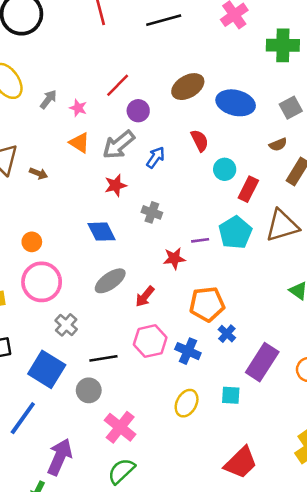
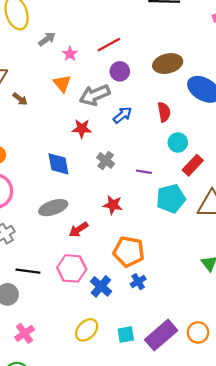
purple line: (200, 240) -> (144, 172), moved
purple rectangle: (262, 362) -> (161, 335), moved
cyan square: (231, 395) -> (126, 334), turned -30
pink cross: (120, 427) -> (25, 333), size x0.7

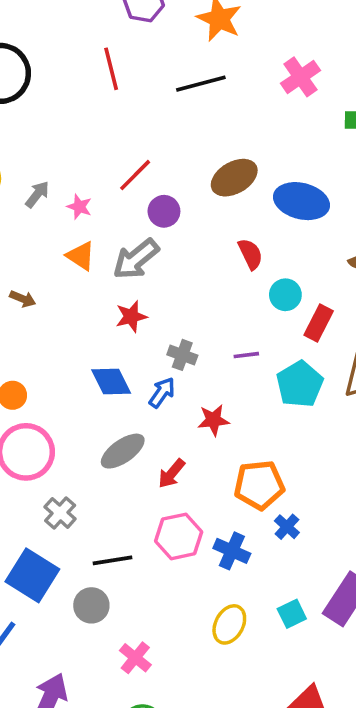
blue arrow: (123, 115) -> (162, 393), moved

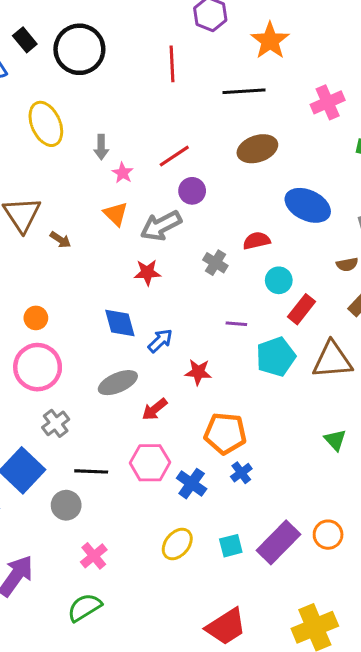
brown ellipse: (234, 178) -> (257, 149), moved
gray arrow: (37, 194) -> (101, 147), moved, turned 130
red semicircle: (250, 254) -> (257, 241), turned -88
gray cross: (182, 355) -> (215, 263), moved

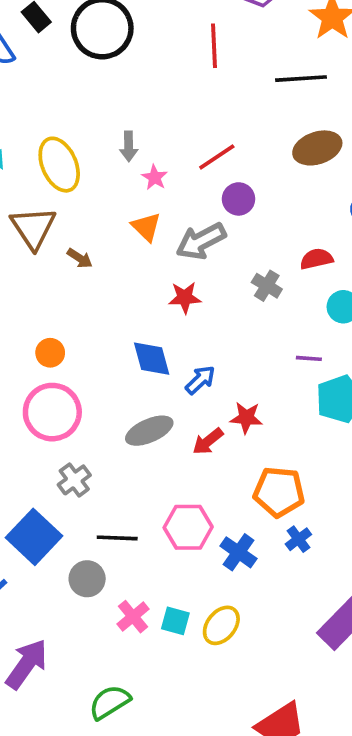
yellow ellipse: (46, 124) -> (59, 165), moved
purple line: (236, 324) -> (309, 358), moved
red arrow: (155, 409) -> (208, 441), moved
cyan square: (231, 546) -> (175, 621), moved, turned 30
pink cross: (94, 556) -> (133, 617), moved

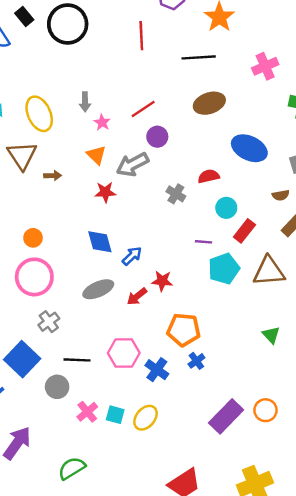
brown arrow: (80, 258) -> (53, 176), turned -35
red star: (185, 298) -> (105, 192), moved

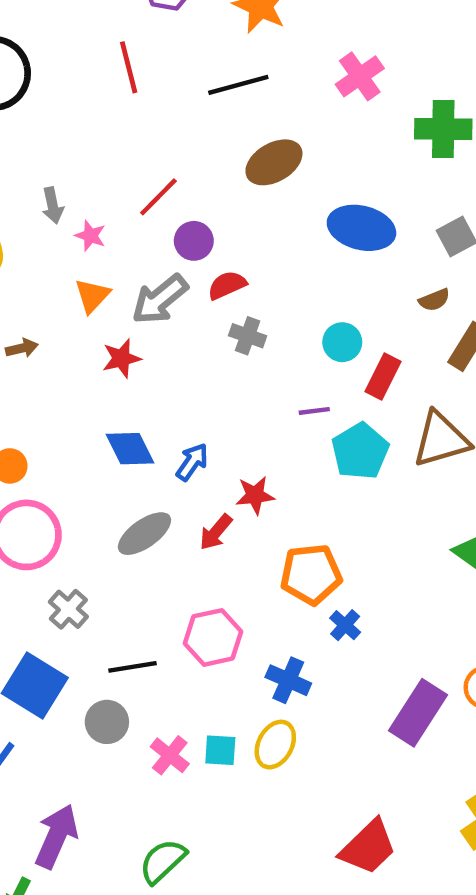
orange triangle: (96, 155) -> (92, 296), turned 40
red semicircle: (209, 176) -> (227, 285), moved
blue cross: (157, 370) -> (288, 680), moved

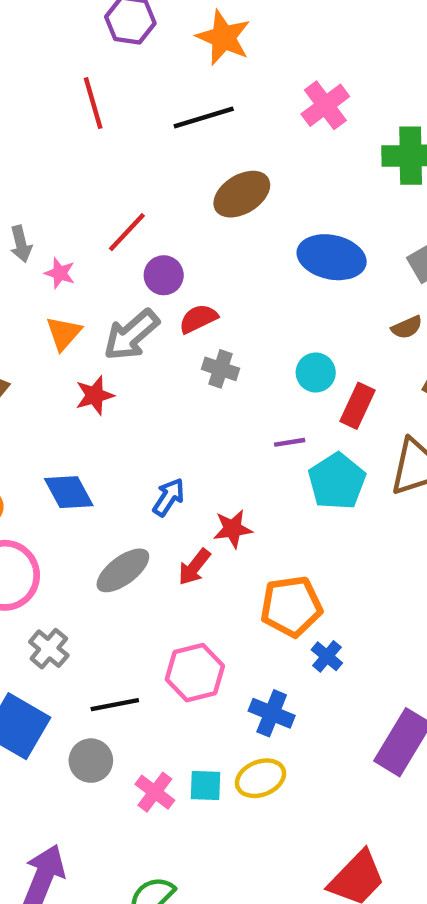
blue diamond: (130, 449) -> (69, 492), moved
yellow ellipse: (275, 745) -> (260, 778), turned 42

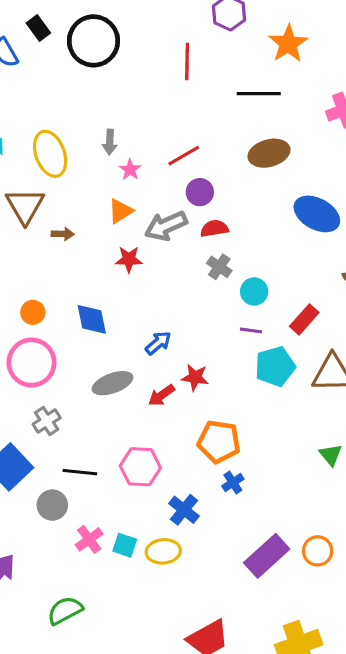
cyan circle: (316, 373) -> (254, 291), moved

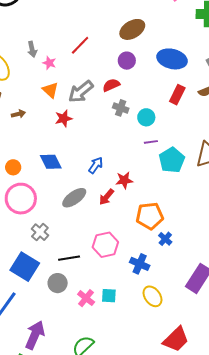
purple circle: (200, 192) -> (127, 61), moved
orange triangle: (120, 211) -> (50, 90), turned -30
red rectangle: (304, 319) -> (177, 95), moved
yellow ellipse: (163, 551) -> (152, 296), moved, turned 75

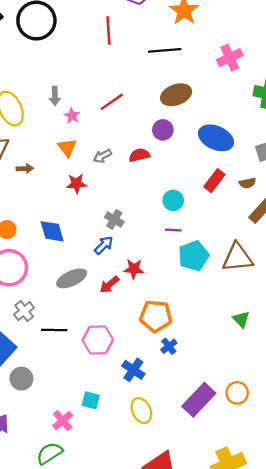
gray arrow: (81, 92) -> (102, 156), size x0.6
gray cross: (121, 108) -> (114, 219), moved
black line: (69, 258) -> (54, 330), moved
gray circle: (58, 283) -> (21, 379), moved
pink cross: (86, 298) -> (63, 421), moved

